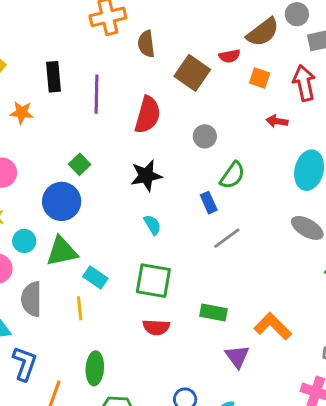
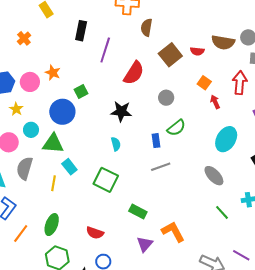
brown semicircle: (263, 32) -> (223, 42), turned 30
orange square: (260, 78) -> (204, 83), moved
orange star: (22, 113) -> (53, 73), moved
red arrow: (277, 121) -> (215, 102), turned 40
red semicircle: (156, 327) -> (95, 233), moved

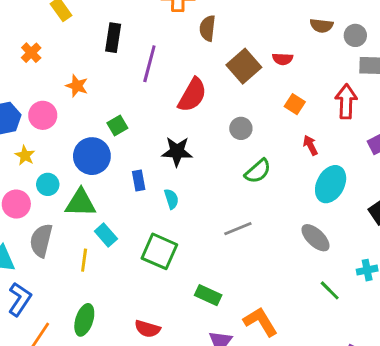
brown semicircle: (223, 42) -> (321, 26), moved, size x0.7
orange star: (53, 73) -> (77, 86), moved
red arrow: (215, 102) -> (310, 145), moved
blue rectangle: (156, 141) -> (139, 181), moved

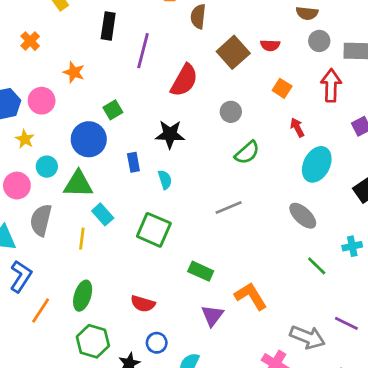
gray circle: (355, 35) -> (319, 41), moved

